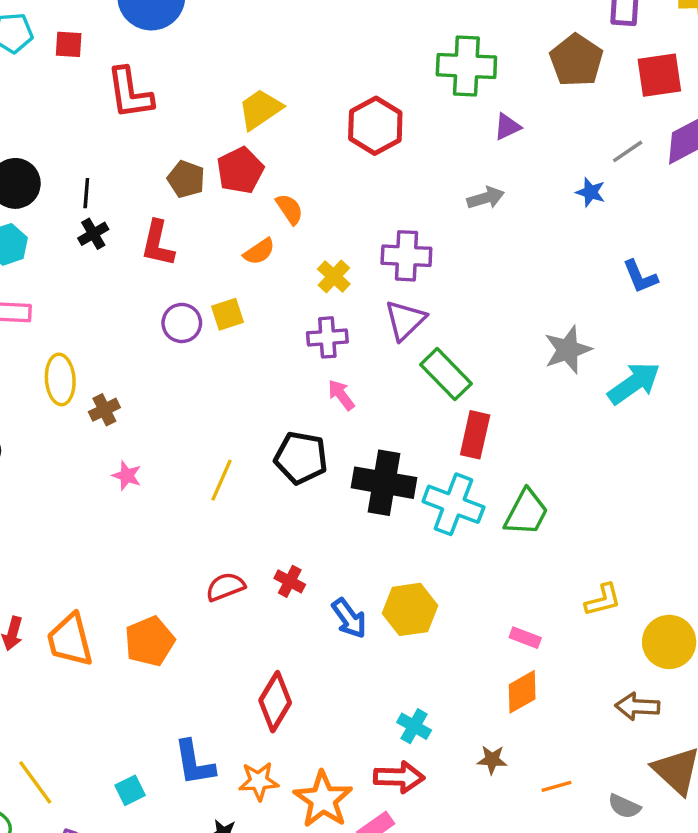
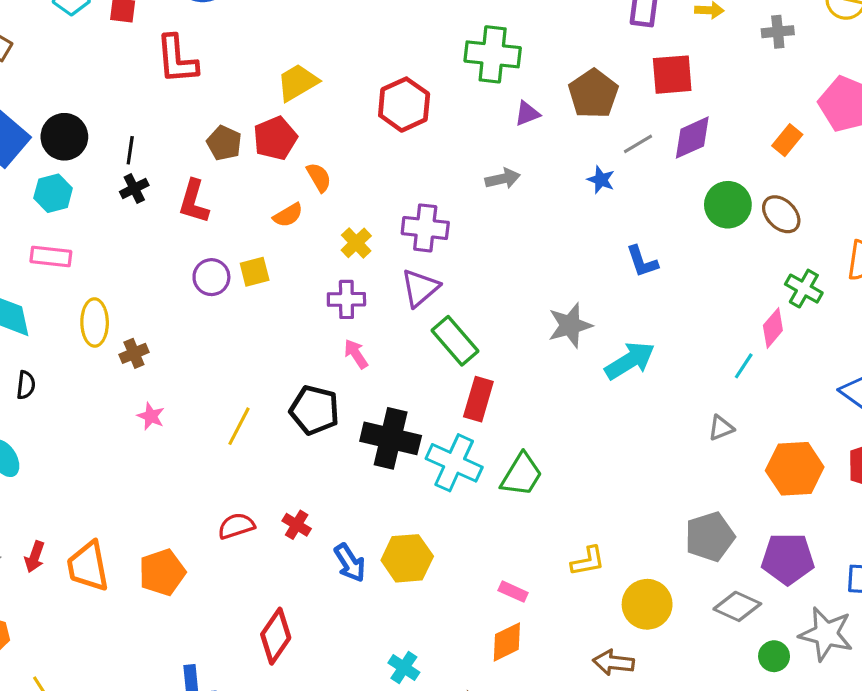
brown pentagon: (576, 60) -> (593, 94), moved

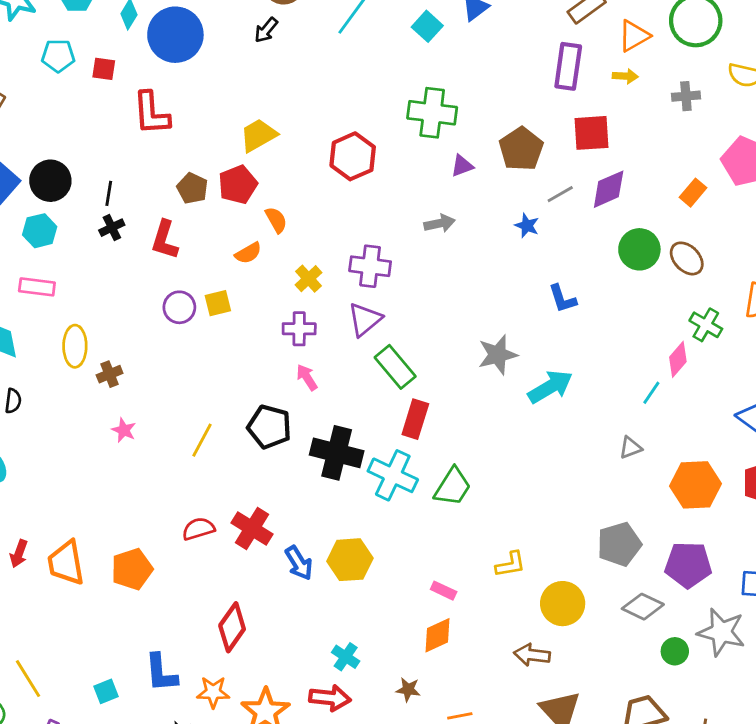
red cross: (297, 525) -> (252, 529), size x1.6

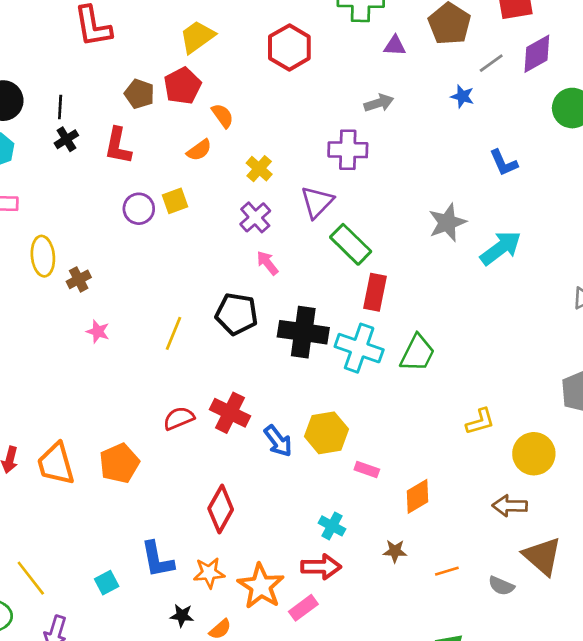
purple triangle: (462, 166) -> (395, 46), turned 30
purple cross: (370, 266) -> (348, 150), moved
purple cross: (299, 329) -> (255, 217), turned -36
pink rectangle: (444, 591) -> (367, 470), moved

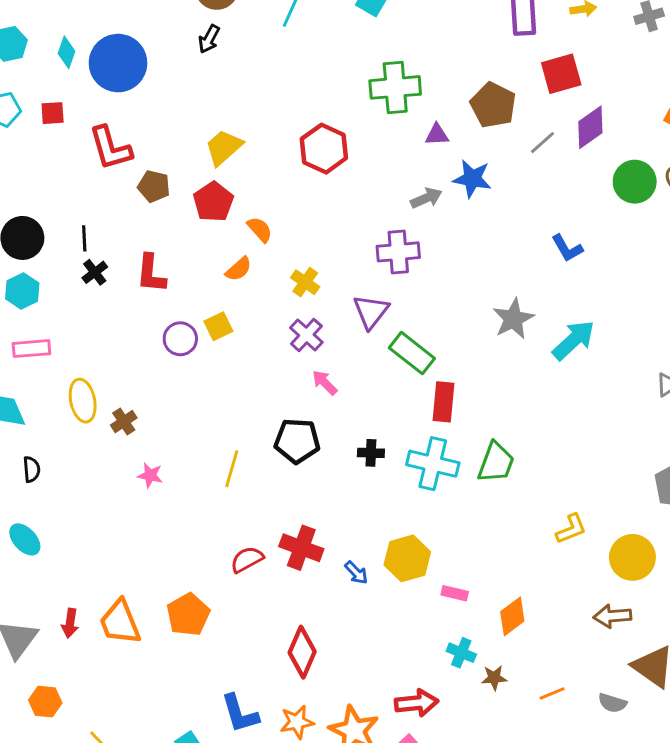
brown pentagon: (139, 94) -> (154, 186), moved
blue star: (462, 96) -> (472, 179), moved, size x1.5
black cross: (303, 332) -> (371, 453), size x0.5
blue arrow: (278, 441) -> (356, 573), size x0.7
cyan cross: (332, 526) -> (461, 653), moved

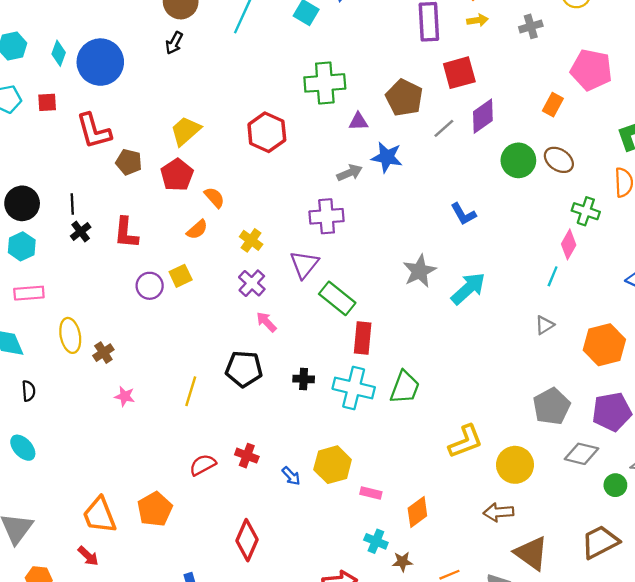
yellow L-shape: (571, 529) -> (465, 441), size x1.4
red cross: (301, 548) -> (247, 456), size x0.7
red arrow: (70, 623) -> (88, 556), moved, turned -55

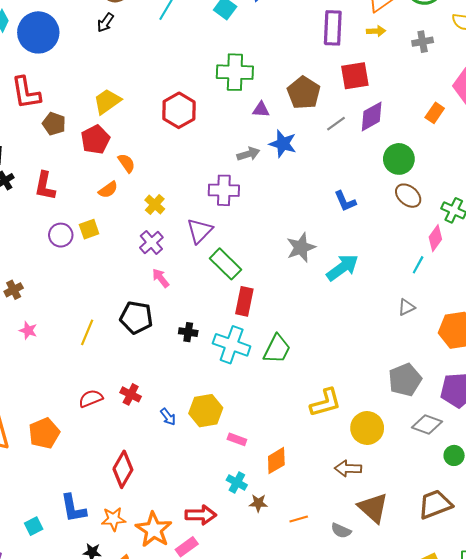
brown ellipse: (559, 160) -> (408, 196), moved

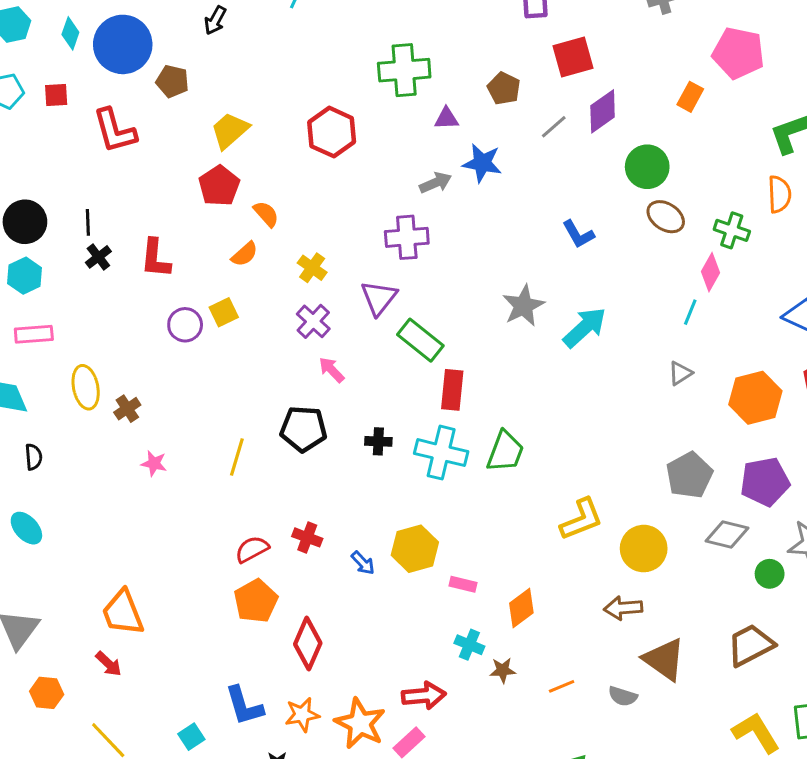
brown pentagon: (304, 93) -> (504, 88), size x0.7
brown pentagon: (54, 124) -> (172, 81), moved
orange pentagon: (44, 433) -> (256, 601), moved

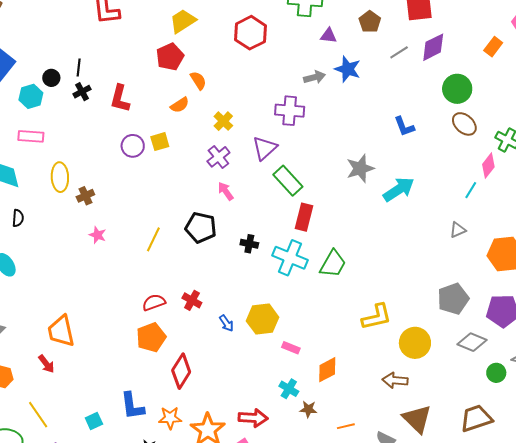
black circle: (25, 222) -> (51, 78), moved, size x0.6

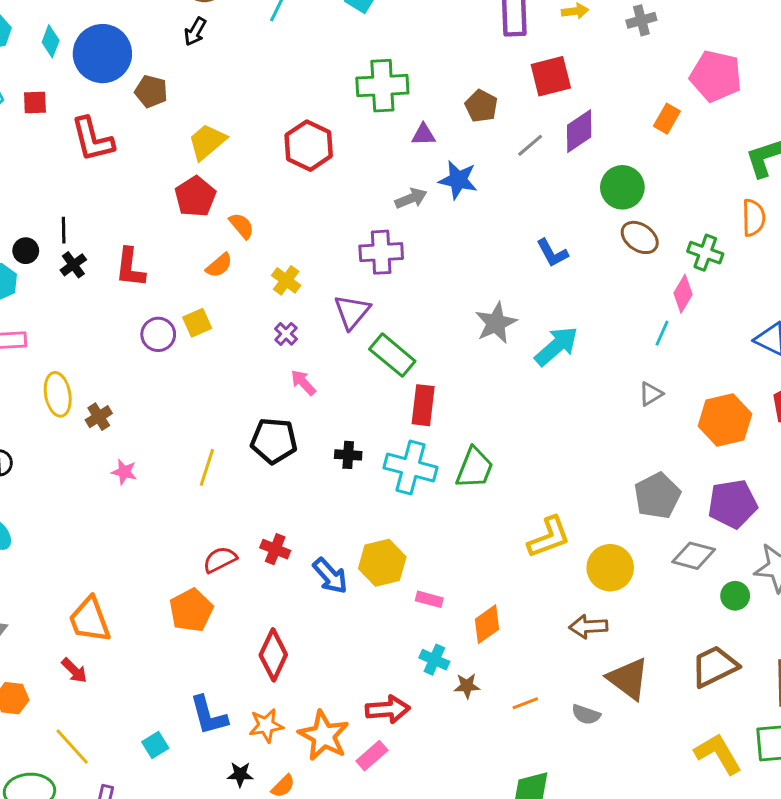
purple cross: (218, 157) -> (286, 334), size x0.7
blue arrow: (226, 323) -> (330, 576), size x1.5
orange pentagon: (151, 337) -> (191, 610), moved

